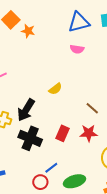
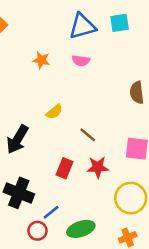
orange star: (28, 31) -> (41, 60), moved
brown line: (92, 108) -> (88, 135), moved
black cross: (30, 138) -> (19, 193), moved

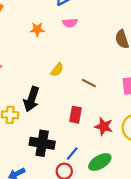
red star: (98, 167) -> (104, 126), moved, turned 30

